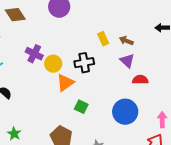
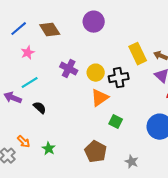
yellow rectangle: (103, 39) -> (138, 54), size x1.5
yellow circle: (53, 64) -> (96, 73), moved

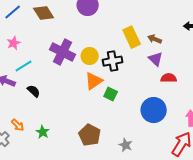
pink star: (28, 53) -> (14, 43), moved
purple cross: (69, 69) -> (63, 52), size x1.4
green square: (116, 122) -> (111, 94), moved

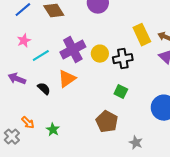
purple cross: (63, 52) -> (73, 50), turned 35
cyan line: (24, 66) -> (41, 56), moved
orange triangle: (94, 81) -> (67, 79), moved
brown pentagon: (90, 135) -> (107, 122), moved

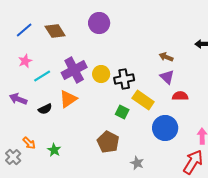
yellow rectangle: (142, 35) -> (143, 100), moved, turned -30
black semicircle: (44, 89) -> (45, 109), turned 112

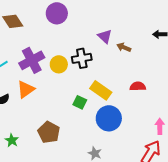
purple triangle: (167, 77) -> (105, 36), moved
black cross: (124, 79) -> (82, 58), moved
blue circle: (165, 128) -> (109, 118), moved
brown pentagon: (108, 142) -> (49, 132), moved

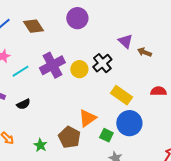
black cross: (82, 58) -> (102, 63), turned -30
orange triangle: (26, 89) -> (87, 118), moved
green square: (80, 102) -> (106, 135), moved
green star: (12, 140) -> (40, 145), moved

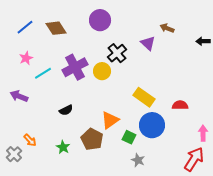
brown arrow: (144, 52) -> (167, 28), moved
black cross: (102, 63) -> (117, 53), moved
red semicircle: (158, 91) -> (180, 105), moved
black semicircle: (23, 104) -> (66, 110), moved

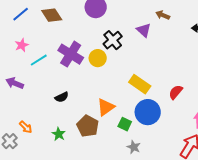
purple cross: (75, 67) -> (71, 54), turned -30
red semicircle: (180, 105) -> (176, 92), turned -49

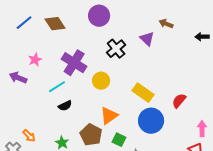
pink star: (22, 45) -> (35, 60), moved
yellow circle: (98, 58) -> (101, 81), moved
cyan line: (39, 60) -> (57, 87), moved
purple arrow: (15, 83) -> (18, 78), moved
green square: (125, 124) -> (119, 140), moved

